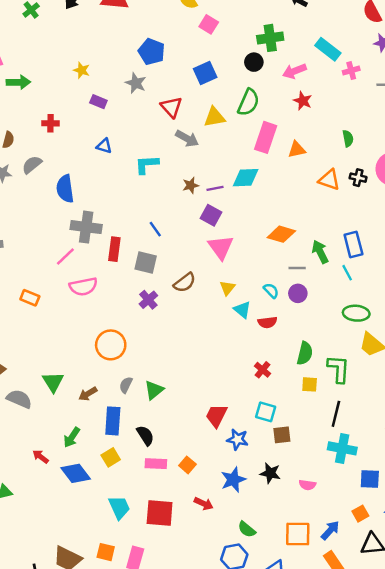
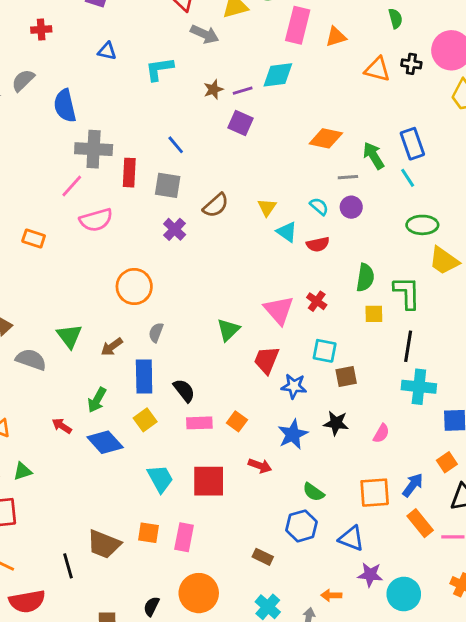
pink triangle: (221, 247) -> (279, 310), moved
green triangle: (154, 390) -> (228, 330), moved
pink semicircle: (307, 485) -> (381, 433), turned -63

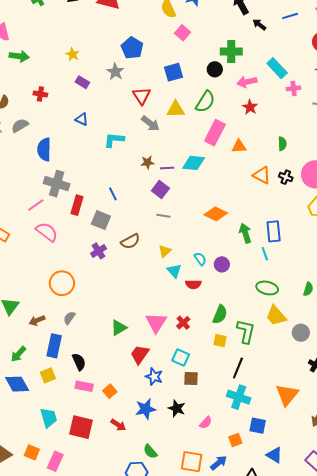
gray line: (348, 177) -> (163, 216), moved
pink semicircle: (96, 220) -> (47, 232), turned -140
orange square: (447, 462) -> (235, 440), moved

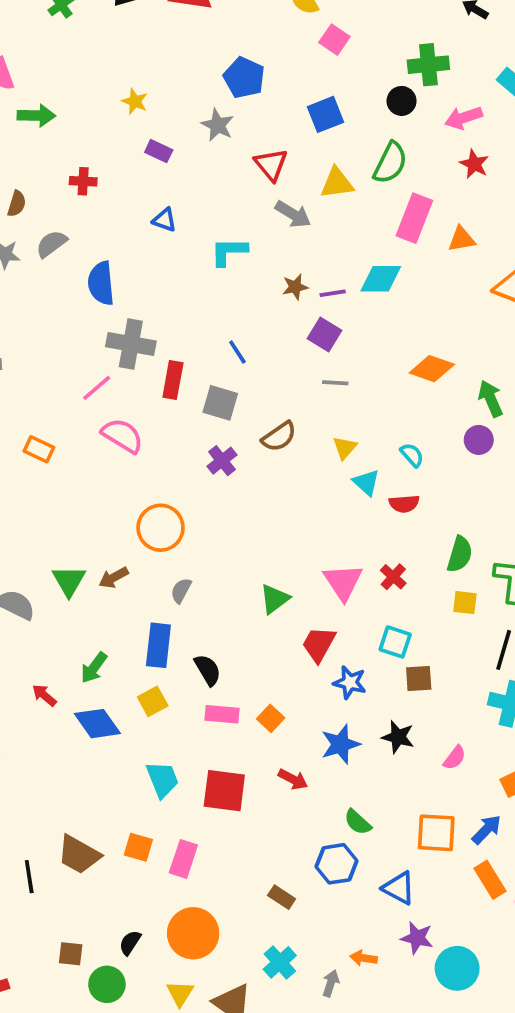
purple circle: (222, 264) -> (479, 440), moved
brown arrow: (37, 320) -> (114, 578), moved

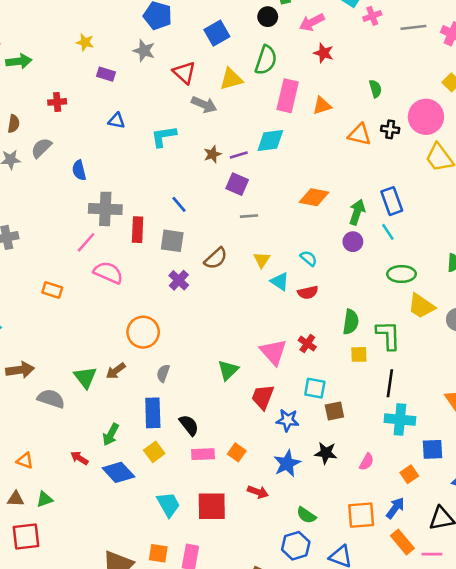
blue semicircle: (101, 283) -> (79, 170), size x0.7
green arrow: (491, 399) -> (357, 212), turned 50

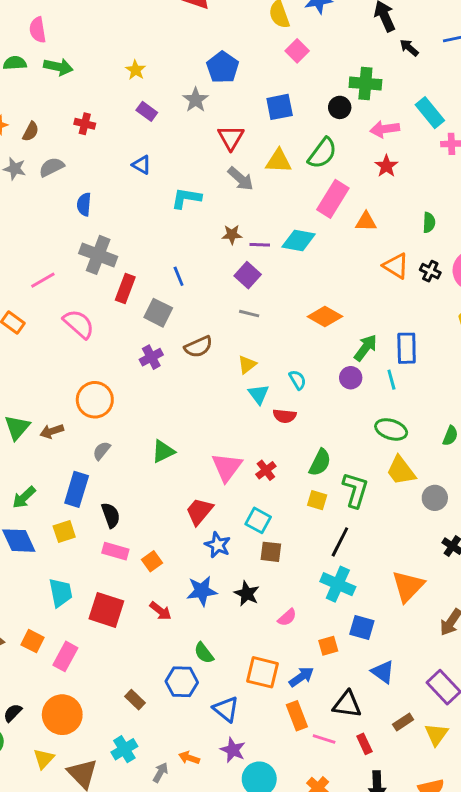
pink line: (86, 242) -> (43, 280), moved
green triangle: (228, 370) -> (163, 451), moved

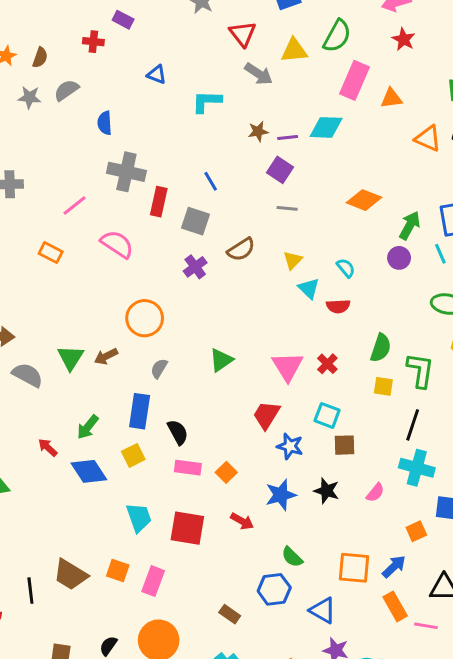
purple rectangle: (147, 111) -> (123, 20), moved
pink semicircle: (287, 617) -> (375, 493), moved

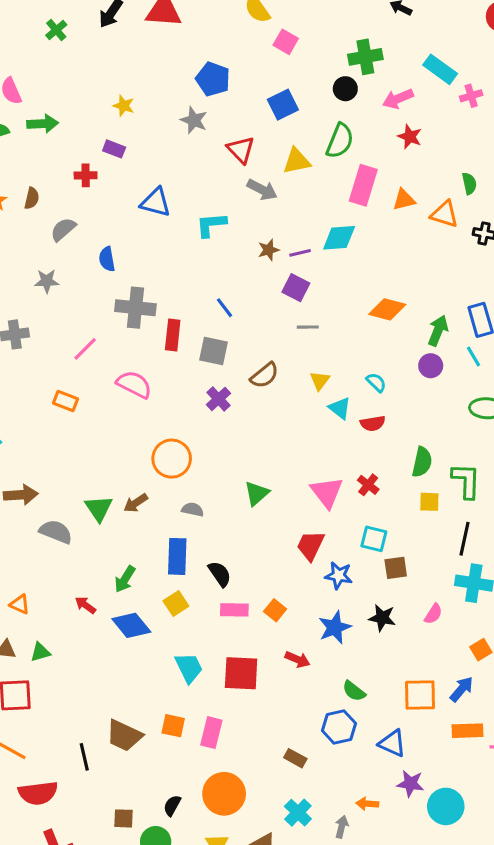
blue triangle: (157, 75) -> (156, 202), size x1.5
gray star: (29, 97) -> (47, 281), moved
orange triangle: (428, 139) -> (444, 214), moved
gray semicircle: (159, 368) -> (193, 510), turned 78
orange rectangle: (395, 606) -> (467, 731), turned -56

